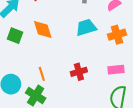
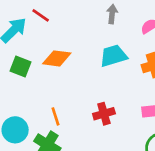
orange diamond: (43, 29) -> (57, 58), turned -65

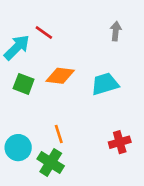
cyan trapezoid: (113, 56) -> (105, 84), moved
red cross: (104, 114) -> (120, 142), moved

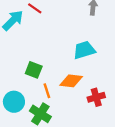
orange diamond: (60, 76) -> (71, 81), moved
green square: (24, 84) -> (34, 70), moved

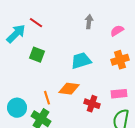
green square: (34, 70) -> (37, 55), moved
red cross: (96, 97) -> (92, 104), turned 35

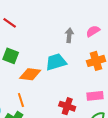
gray arrow: (89, 22) -> (69, 35), moved
orange diamond: (69, 89) -> (30, 74), moved

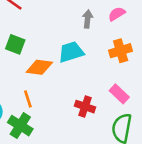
pink rectangle: (95, 96) -> (119, 94), turned 49

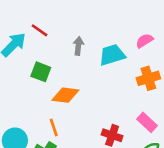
gray arrow: (88, 19) -> (78, 46), moved
cyan trapezoid: (71, 52) -> (112, 55), moved

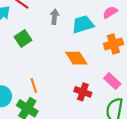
green square: (41, 72) -> (23, 38), turned 35
orange diamond: (65, 95) -> (76, 58), moved, turned 50

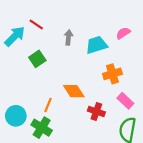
orange cross: (113, 44) -> (112, 74), moved
orange diamond: (76, 58) -> (74, 91), moved
orange line: (34, 85) -> (48, 105), turned 40

